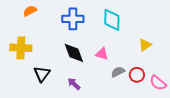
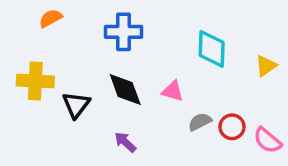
cyan diamond: (112, 20) -> (212, 49), moved
yellow triangle: (145, 45) -> (266, 66), moved
black triangle: (42, 74) -> (76, 105), moved

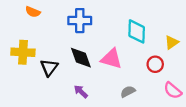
orange semicircle: (51, 18) -> (33, 12), turned -128
pink triangle: (173, 91) -> (111, 59), size x1.5
gray semicircle: (200, 122) -> (128, 92), moved
red circle: (232, 127) -> (155, 64), moved

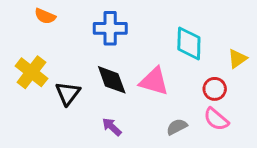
yellow cross: (23, 52) -> (31, 72), turned 35
pink semicircle: (173, 90) -> (216, 119), moved

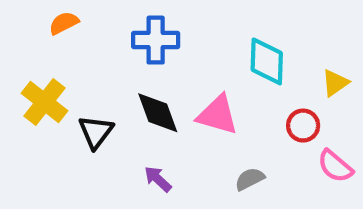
orange semicircle: (45, 16) -> (64, 23), turned 130
pink semicircle: (216, 119) -> (335, 166), moved

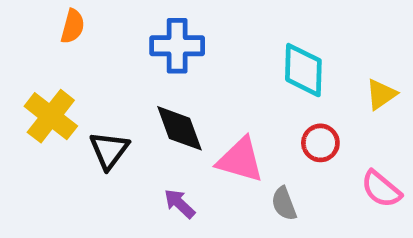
orange semicircle: (64, 23) -> (73, 26), turned 132
pink triangle: (218, 115) -> (240, 160), moved
red circle: (303, 126) -> (320, 143), moved
gray semicircle: (250, 179) -> (284, 204), turned -84

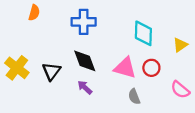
yellow cross: (51, 116) -> (17, 68), moved
pink triangle: (240, 160) -> (125, 68), moved
purple arrow: (180, 204) -> (85, 87), moved

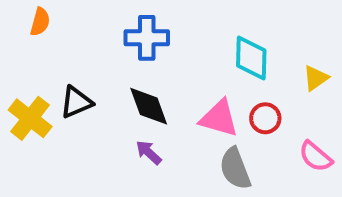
orange semicircle: (34, 13) -> (40, 22), moved
black triangle: (51, 71) -> (76, 102), moved, turned 30
gray semicircle: (134, 97) -> (235, 169), size x1.5

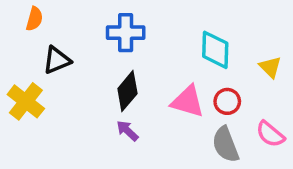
yellow triangle: (316, 78) -> (270, 67), turned -40
black triangle: (76, 102) -> (57, 60), moved
black diamond: (149, 106) -> (127, 91), turned 60
gray semicircle: (235, 169) -> (226, 144), moved

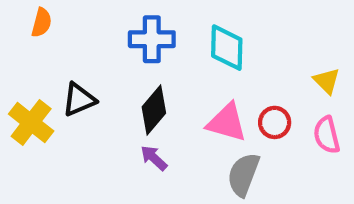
cyan diamond: (215, 50) -> (227, 48), moved
black triangle: (57, 60) -> (79, 100), moved
pink semicircle: (270, 134) -> (327, 135), moved, turned 36
gray semicircle: (226, 144) -> (243, 175), moved, turned 42

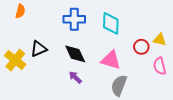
yellow triangle: (327, 81) -> (160, 40), turned -32
black diamond: (154, 110) -> (75, 54), turned -65
red circle: (275, 122) -> (141, 47), moved

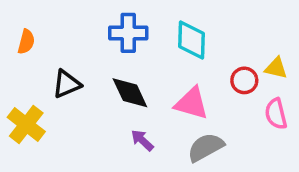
orange semicircle: (20, 11) -> (26, 42), moved
yellow cross: (15, 60) -> (26, 124), moved
purple arrow: (75, 77) -> (142, 140), moved
gray semicircle: (119, 85) -> (206, 147), turned 40

